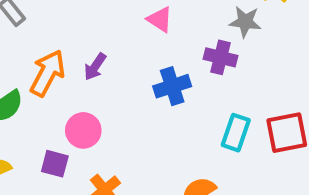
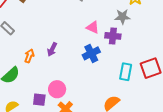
pink triangle: (160, 19) -> (93, 27), moved
orange arrow: (47, 73) -> (29, 56), size x0.6
pink circle: (83, 130) -> (57, 89), moved

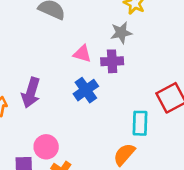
purple arrow: (52, 49) -> (31, 93), size x1.5
cyan rectangle: (126, 72) -> (140, 123), moved

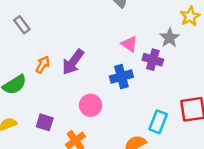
gray star: (121, 33) -> (170, 38), turned 30
pink circle: (46, 147) -> (91, 105), moved

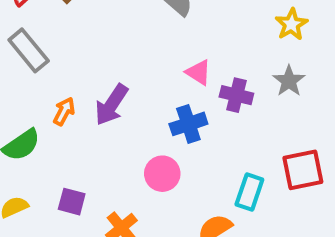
gray rectangle: (22, 25) -> (29, 50), size x1.5
gray star: (170, 38) -> (289, 81), moved
pink circle: (91, 105) -> (162, 174), moved

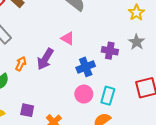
pink triangle: (199, 72) -> (68, 38), moved
pink circle: (162, 174) -> (84, 94), moved
cyan rectangle: (249, 192) -> (108, 96), moved

